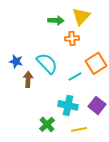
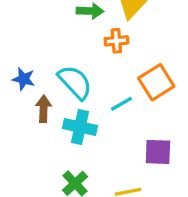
cyan cross: (68, 105) -> (80, 127), moved
purple square: (97, 105) -> (158, 152), turned -36

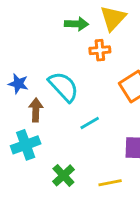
cyan line: (121, 104) -> (90, 123), moved
cyan cross: (80, 127) -> (26, 145), moved, turned -32

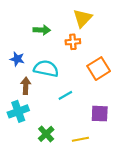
green arrow: (77, 24) -> (42, 30), moved
blue star: (18, 84) -> (17, 59), moved
cyan semicircle: (63, 87) -> (46, 69), turned -35

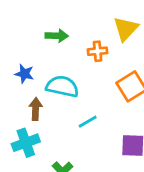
yellow triangle: (83, 18) -> (126, 29), moved

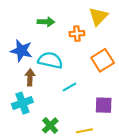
blue star: (24, 74) -> (21, 51), size x1.5

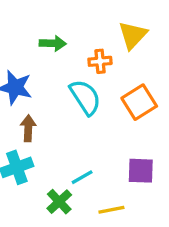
cyan semicircle: (50, 60) -> (85, 97), moved, turned 45
cyan line: (69, 87) -> (82, 177), moved

